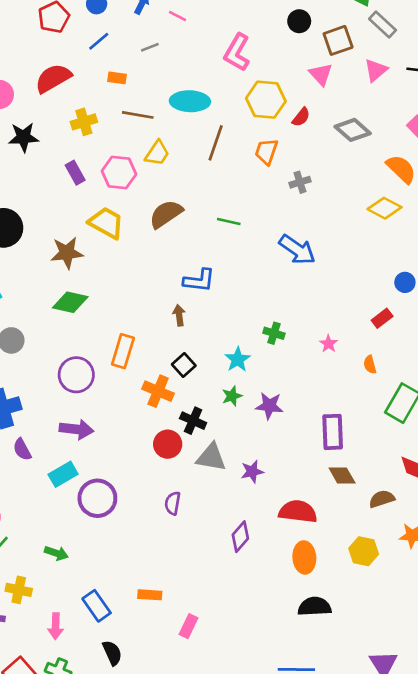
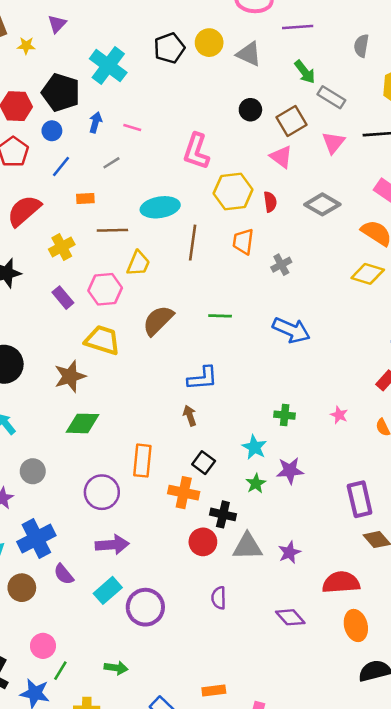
red semicircle: (301, 117) -> (270, 202), turned -36
purple star: (269, 406) -> (290, 471), moved
purple diamond: (240, 537) -> (290, 617), turned -72

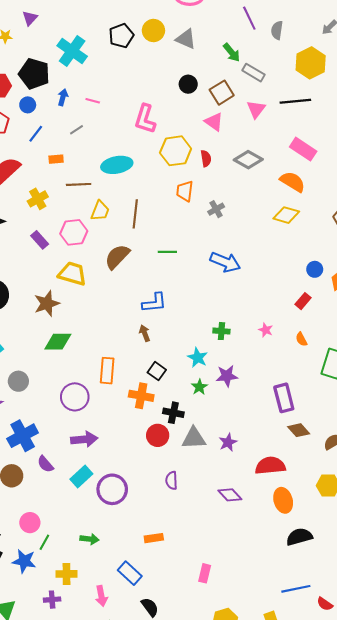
purple line: (298, 27) -> (249, 18), moved, turned 70
brown line: (193, 243) -> (135, 214), moved
orange rectangle: (214, 690) -> (154, 538), moved

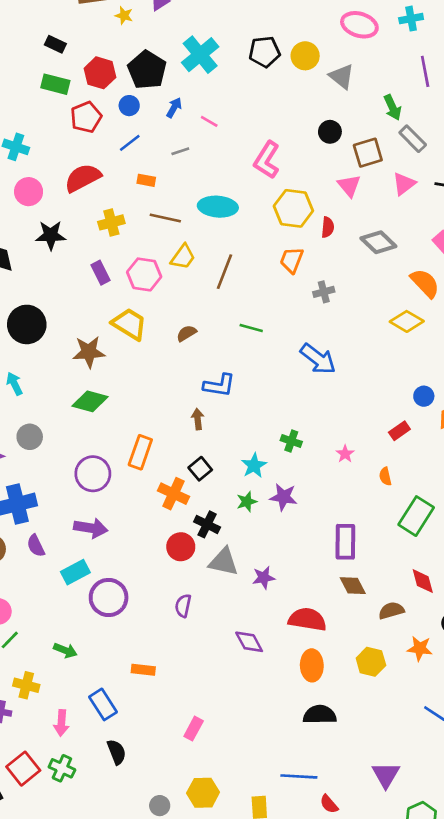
brown semicircle: (117, 257) -> (186, 333), moved, size x0.6

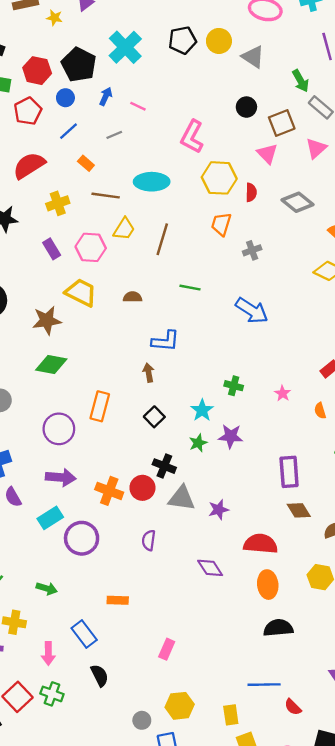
orange rectangle: (146, 180) -> (86, 163), turned 35
brown semicircle: (186, 333) -> (133, 297), turned 36
orange cross: (173, 494) -> (109, 491), moved

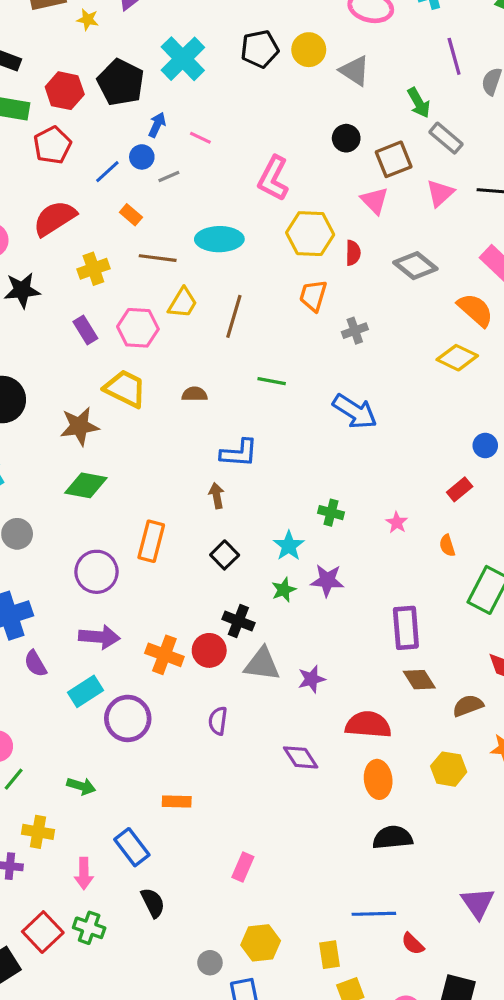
blue circle: (65, 98) -> (142, 157), moved

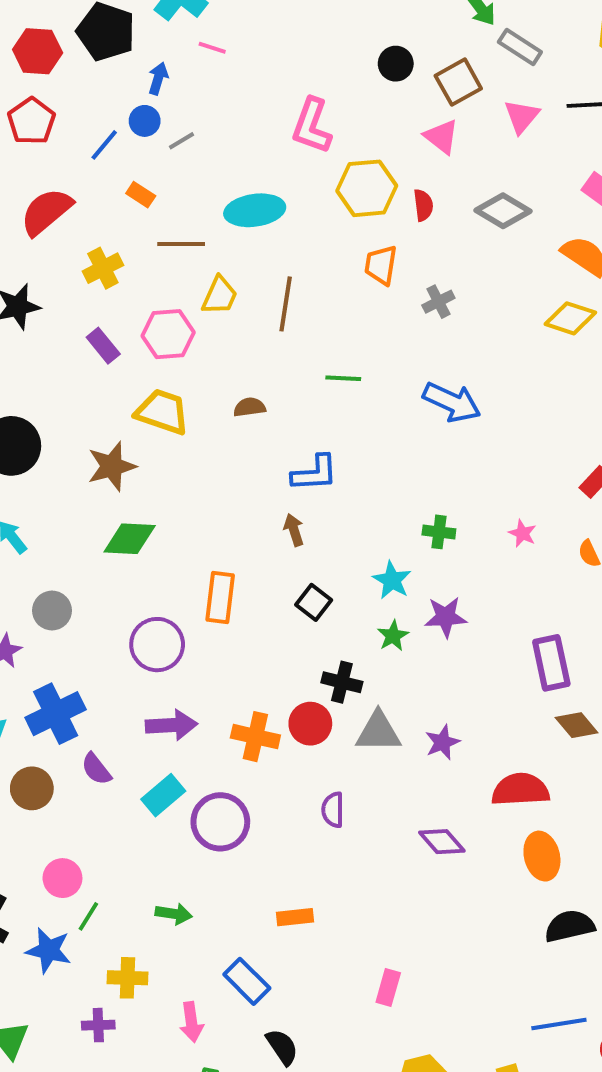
pink line: (200, 138) -> (212, 48), moved

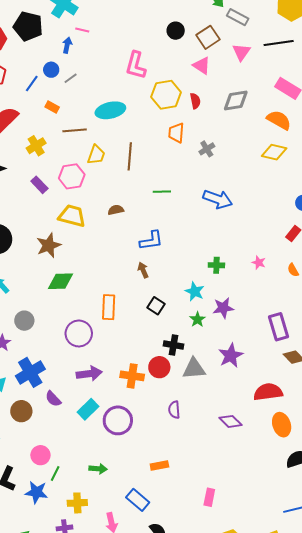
blue arrow: (158, 78) -> (67, 45), moved
gray diamond: (503, 211) -> (236, 100), turned -36
purple star: (442, 742) -> (231, 356), moved, size x1.4

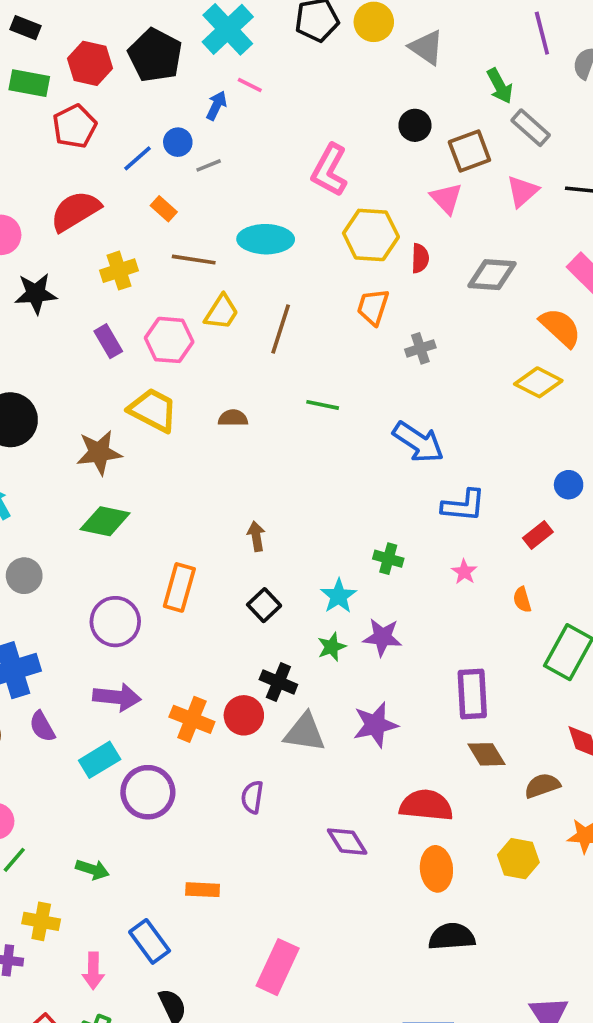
blue L-shape: (151, 241) -> (464, 505), moved
pink rectangle: (209, 497) -> (278, 967), size x1.6

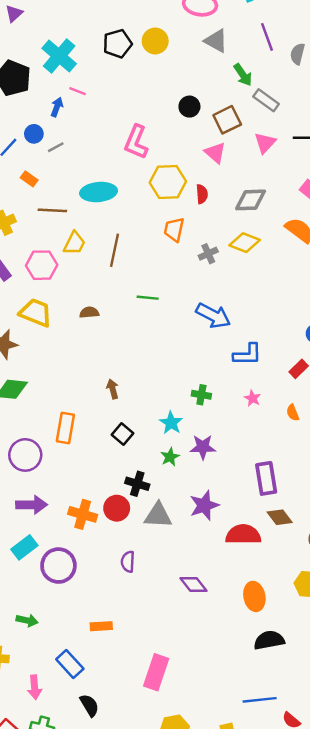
gray triangle: (426, 47) -> (216, 41), moved
yellow diamond: (538, 382) -> (245, 243), moved
red semicircle: (426, 805) -> (243, 534), moved

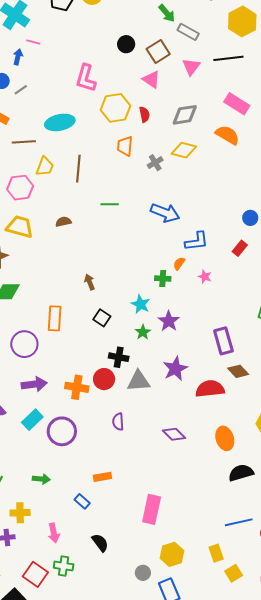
orange semicircle: (293, 413) -> (179, 264), moved, turned 64
purple star: (203, 447) -> (169, 321), turned -30
blue rectangle: (70, 664) -> (82, 501), moved, size x0.7

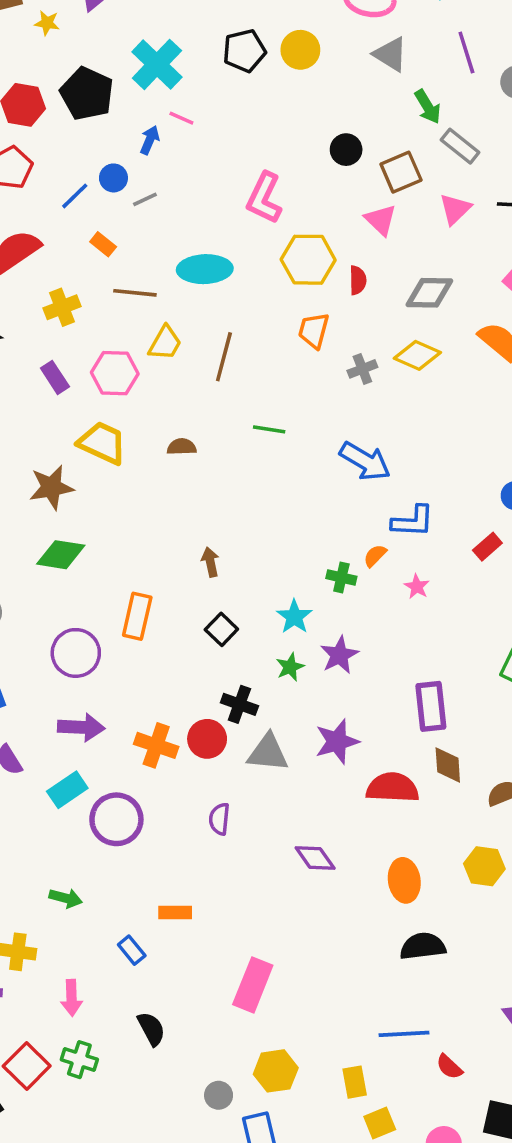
brown diamond: (238, 371) -> (448, 765), turned 30

